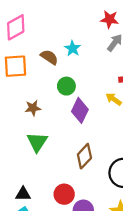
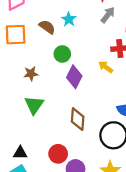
brown diamond: (84, 156) -> (78, 119), turned -40

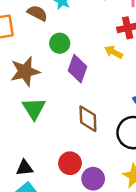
brown star: (31, 74) -> (25, 71), size x1.6

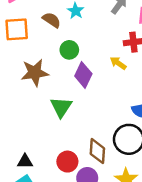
green triangle: (34, 109) -> (61, 107), moved
brown diamond: (88, 119) -> (97, 151), moved

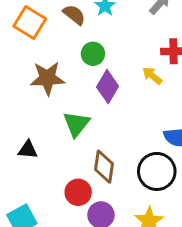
orange square: (17, 29) -> (30, 23), turned 30
brown diamond: (97, 151) -> (104, 167), moved
black triangle: (25, 161) -> (28, 150), moved

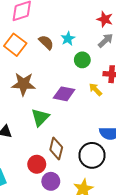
green circle: (93, 54) -> (82, 60), moved
purple diamond: (108, 87) -> (64, 94), turned 65

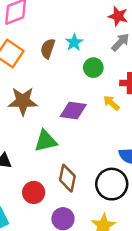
brown semicircle: (46, 42) -> (48, 49), turned -112
green triangle: (40, 117) -> (46, 141), turned 36
red circle: (37, 164) -> (34, 192), moved

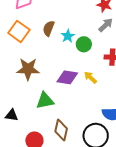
cyan star: (74, 42) -> (68, 36), moved
yellow arrow: (111, 103) -> (90, 77), moved

